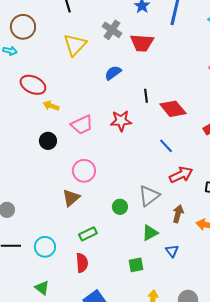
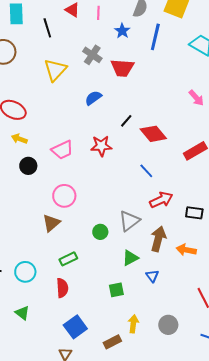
black line: (146, 96) -> (126, 121), turned 48
yellow arrow: (51, 106) -> (19, 139), moved
brown arrow: (178, 214) -> (158, 239), size x1.4

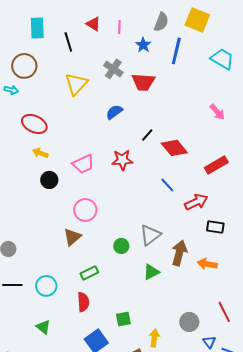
red arrow: (161, 200) -> (196, 202), moved
blue triangle: (152, 276) -> (209, 342), moved
green square: (116, 290) -> (123, 319), moved
gray circle: (168, 325) -> (189, 322), moved

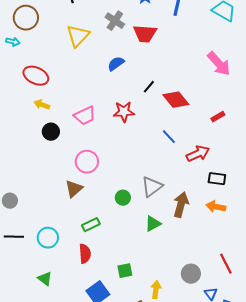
pink arrow: (217, 112) -> (219, 64), size x1.5
red rectangle: (216, 165) -> (218, 117), size x0.6
orange arrow: (207, 264) -> (216, 207), moved

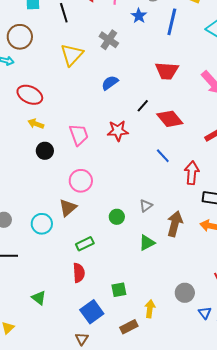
red trapezoid: (145, 34) -> (167, 71), moved
pink trapezoid: (85, 116) -> (79, 135), turned -85
red arrow: (198, 154) -> (192, 173), turned -60
gray triangle: (152, 187) -> (146, 206), size x0.6
cyan circle: (48, 238) -> (42, 224), moved

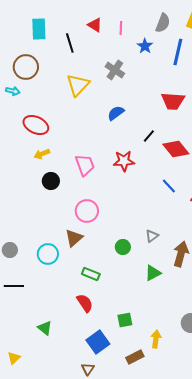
yellow arrow: (36, 124) -> (42, 154), turned -42
green rectangle: (85, 244) -> (91, 274), turned 48
red semicircle: (79, 273) -> (85, 303), turned -30

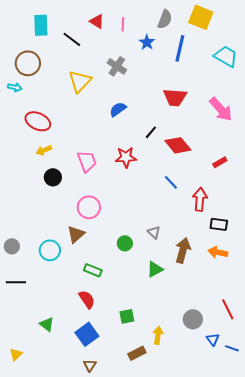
black line: (70, 43) -> (72, 39), turned -36
gray triangle: (152, 236) -> (154, 232), turned -40
blue square: (98, 342) -> (87, 334), moved

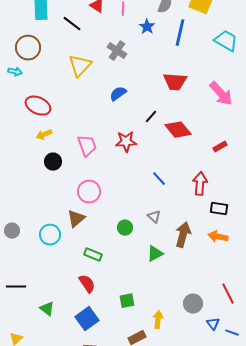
blue line: (171, 182) -> (159, 179), moved
black line: (16, 282) -> (16, 287), moved

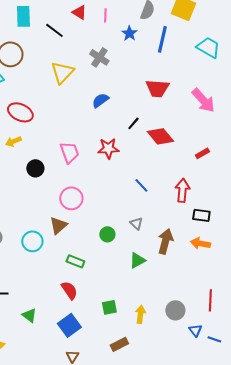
yellow arrow: (44, 135) -> (13, 141), moved
red line: (228, 294) -> (210, 300), turned 30
yellow arrow: (158, 320) -> (140, 314), moved

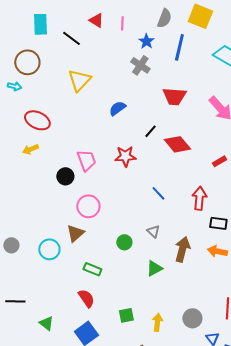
gray cross: (99, 57) -> (140, 65), moved
black circle: (35, 168) -> (65, 176), moved

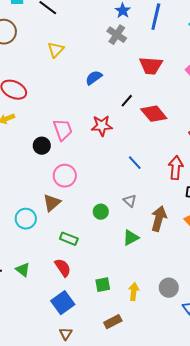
yellow triangle: (79, 80) -> (56, 50), size x0.7
green triangle: (46, 323) -> (23, 270), moved

